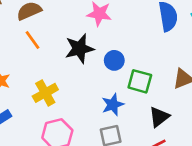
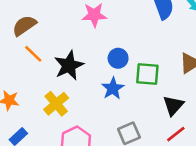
black star: (80, 49) -> (69, 65), moved
blue star: (113, 105) -> (113, 88), moved

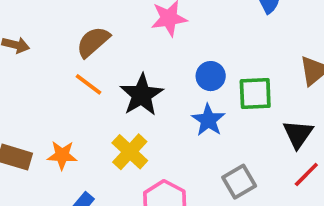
brown semicircle: (24, 26) -> (93, 42), moved

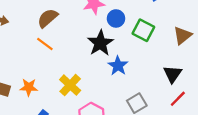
blue circle: (211, 76) -> (116, 18), moved
green square: (255, 94) -> (143, 30), moved, turned 30
black star: (142, 95) -> (100, 43), moved

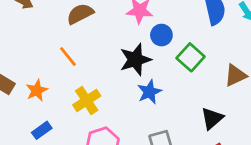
orange line: (45, 44) -> (68, 56), moved
orange star: (29, 87) -> (37, 90), turned 30

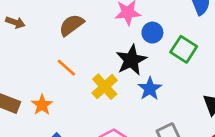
yellow cross: (87, 100) -> (105, 87), moved

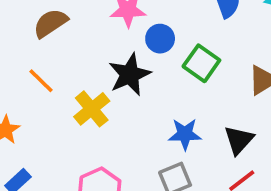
blue star: (150, 89) -> (185, 134), moved, turned 30

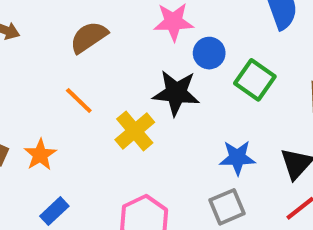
black star: (130, 75) -> (176, 93), turned 30

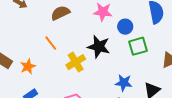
blue circle: (209, 53) -> (125, 27), moved
green square: (255, 80) -> (138, 46), turned 30

